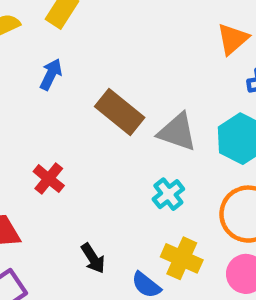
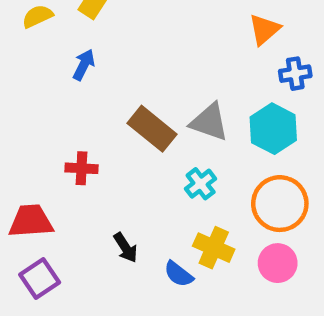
brown rectangle: (120, 112) -> (152, 129), moved
red cross: (49, 179) -> (82, 168), turned -36

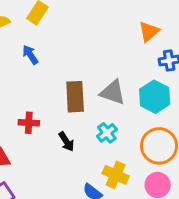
blue arrow: (84, 65) -> (30, 55), turned -60
brown rectangle: (152, 129) -> (75, 97), turned 48
black arrow: (126, 248) -> (66, 142), moved

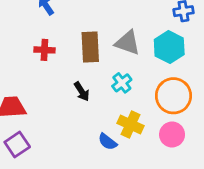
red cross: (29, 123) -> (44, 50), moved

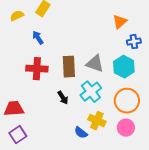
red cross: (44, 50) -> (37, 69), size x1.5
cyan cross: (122, 83) -> (91, 92), size x1.5

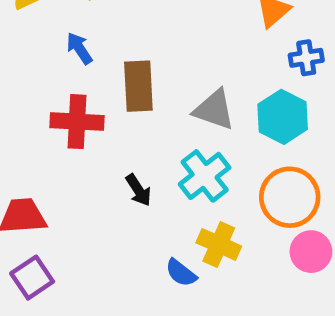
brown rectangle: (69, 67) -> (138, 86), moved
pink circle: (126, 128) -> (311, 252), moved

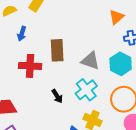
blue arrow: (79, 48) -> (22, 34), moved, turned -128

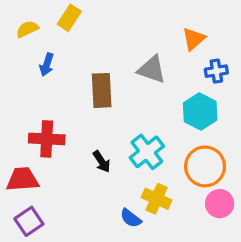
gray triangle: (90, 61) -> (152, 69), moved
red cross: (30, 66) -> (47, 139), moved

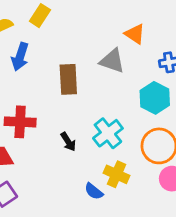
orange triangle: (194, 39) -> (135, 34), moved, turned -45
blue arrow: (47, 65) -> (20, 57), size x1.4

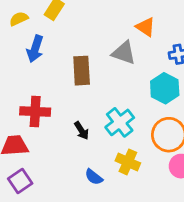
blue semicircle: (94, 191) -> (94, 177), moved

